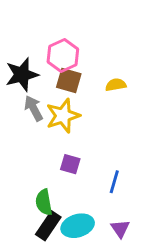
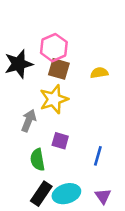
gray arrow: (34, 108) -> (29, 121), moved, turned 50
green semicircle: (44, 202) -> (37, 160), moved

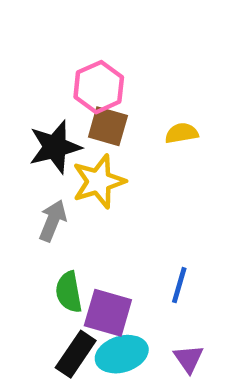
black star: (19, 64) -> (55, 147), moved
purple square: (60, 141) -> (108, 313), moved, size x1.5

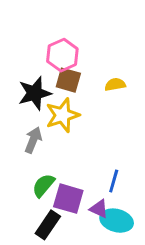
green semicircle: (69, 292) -> (43, 185), turned 50
cyan ellipse: (122, 354) -> (117, 221), moved, turned 32
purple triangle: (188, 359) -> (99, 209), moved, turned -30

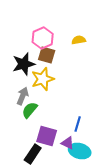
yellow semicircle: (115, 84) -> (79, 40), moved
green semicircle: (43, 185) -> (30, 110), moved

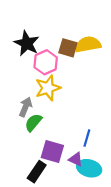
pink hexagon: (43, 38) -> (46, 62), moved
yellow semicircle: (79, 40) -> (88, 44), size x1.6
brown square: (47, 55) -> (68, 48), moved
black star: (24, 64) -> (27, 43), moved, turned -30

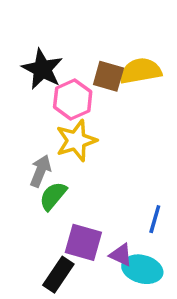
blue line: (87, 138) -> (155, 219), moved

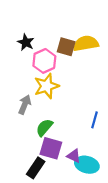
black star: (42, 69) -> (26, 42), size x0.7
green semicircle: (53, 196) -> (44, 128), moved
blue line: (155, 219) -> (95, 120), moved

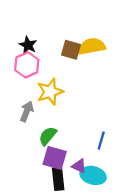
pink hexagon: (44, 61) -> (27, 65), moved
blue line: (95, 120) -> (101, 141), moved
black rectangle: (36, 168) -> (58, 179), moved, turned -40

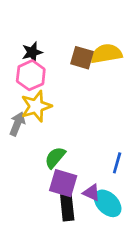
black star: (28, 45) -> (32, 52), turned 30
yellow star: (50, 92) -> (36, 106), moved
gray arrow: (27, 111) -> (17, 124), moved
cyan ellipse: (93, 175) -> (108, 203), turned 30

